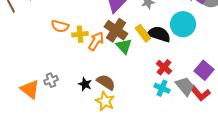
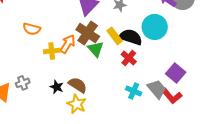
yellow cross: (80, 34) -> (52, 51), moved
red cross: (164, 67) -> (129, 58), moved

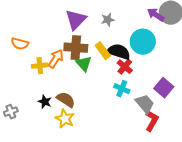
brown cross: (88, 33) -> (76, 48), turned -30
red cross: (129, 58) -> (125, 67), moved
gray cross: (23, 83) -> (11, 112), moved
cyan cross: (134, 91) -> (122, 89), moved
red L-shape: (172, 96) -> (152, 121), moved, turned -110

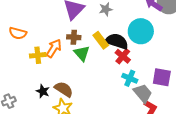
brown cross: (76, 48) -> (74, 37), size x0.6
purple square: (164, 88) -> (162, 77), turned -30
cyan cross: (122, 89) -> (130, 78), moved

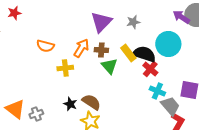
orange arrow: (54, 48) -> (81, 48), moved

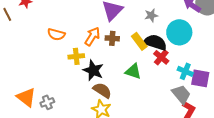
gray star: (133, 22) -> (151, 15), moved
green triangle: (109, 66) -> (133, 71), moved, turned -30
cyan cross: (157, 91) -> (185, 71), moved
black star: (70, 104) -> (93, 70), moved, size x1.5

